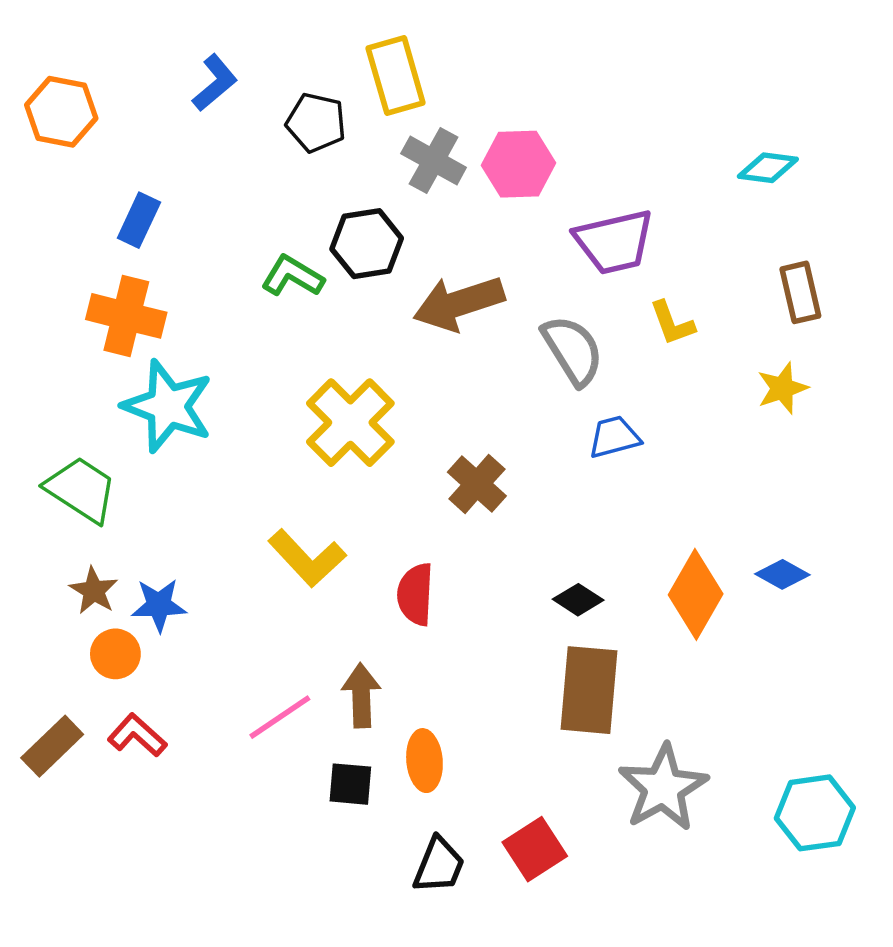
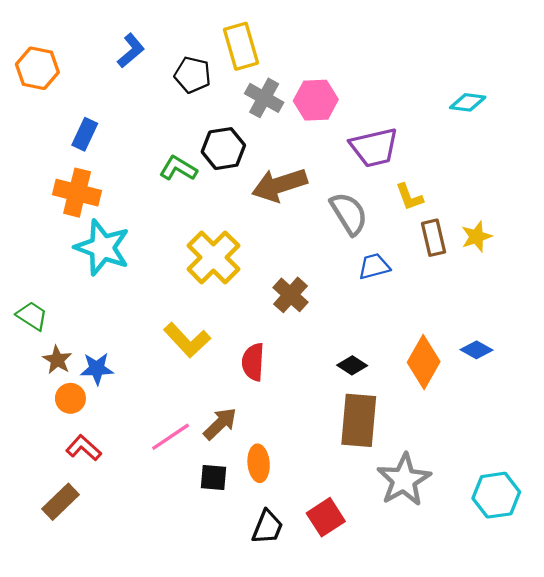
brown rectangle: (800, 292) -> (434, 238), moved
green trapezoid: (81, 489) -> (32, 316), moved, size x0.7
brown arrow: (361, 695) -> (220, 424), turned 48
brown rectangle: (52, 746) -> (61, 502), moved

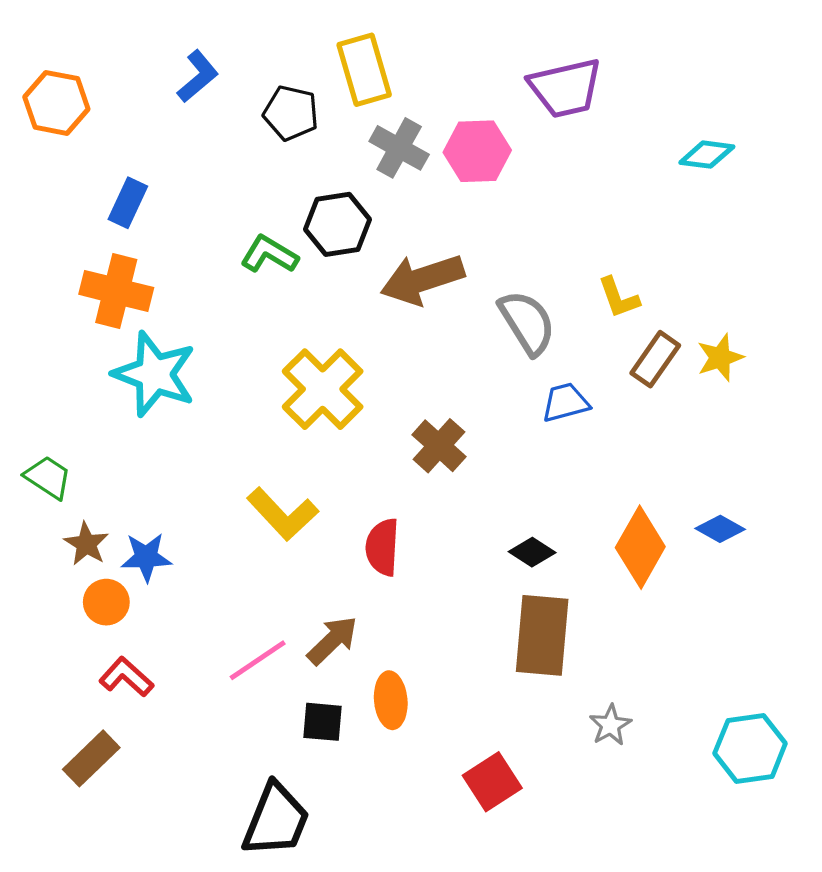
purple trapezoid: (374, 147) -> (565, 88), moved
brown rectangle: (434, 238) -> (655, 359), turned 48
gray star: (404, 480) -> (610, 725), size x0.5
black trapezoid: (267, 527) -> (276, 820), moved, size x1.4

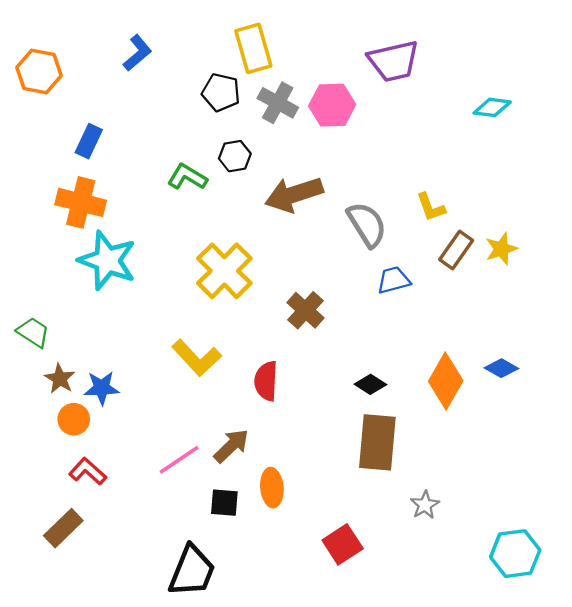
black pentagon: (291, 113) -> (221, 92), moved
black hexagon: (338, 224) -> (235, 156), size x0.7
cyan hexagon: (750, 748) -> (515, 554), moved

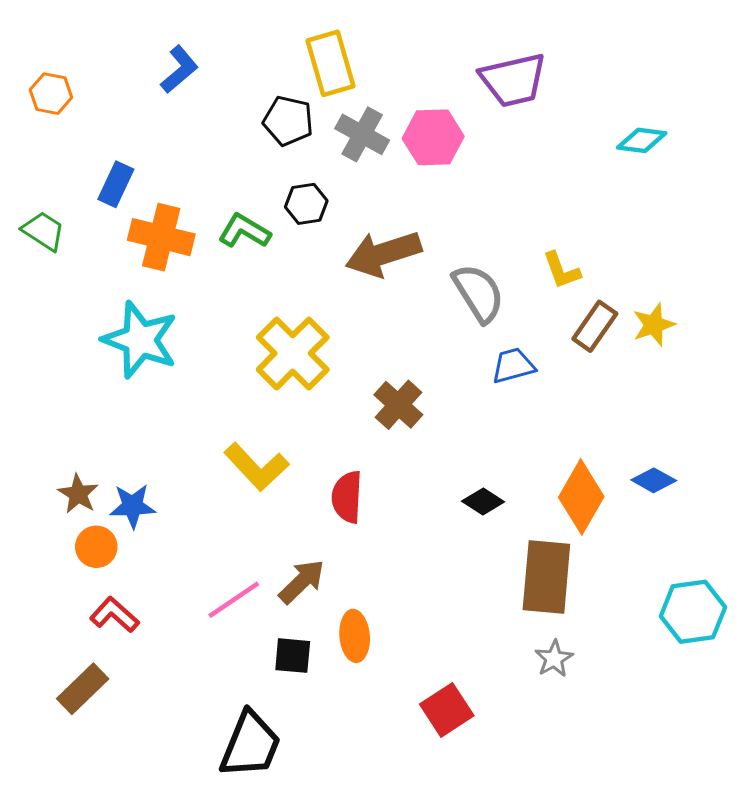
orange hexagon: (39, 72) -> (51, 94), size x0.7
orange cross: (81, 202) -> (161, 237), moved
green trapezoid: (33, 332) -> (43, 231), moved
brown rectangle: (377, 442) -> (546, 577), moved
cyan hexagon: (515, 554) -> (693, 612), moved

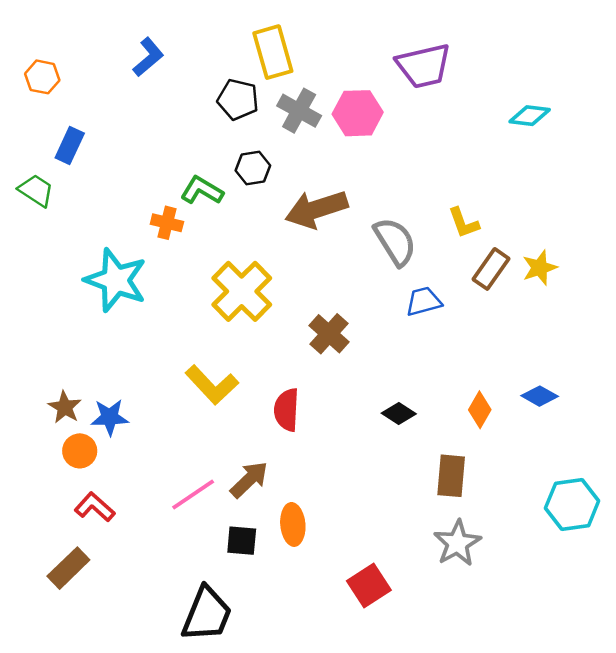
blue rectangle: (116, 184) -> (70, 146), moved
orange cross: (161, 237) -> (167, 223), moved, size x0.6
orange diamond: (581, 497) -> (480, 410), size x0.6
brown rectangle: (546, 577) -> (451, 476), size x0.7
gray star: (554, 659) -> (457, 543), size x1.5

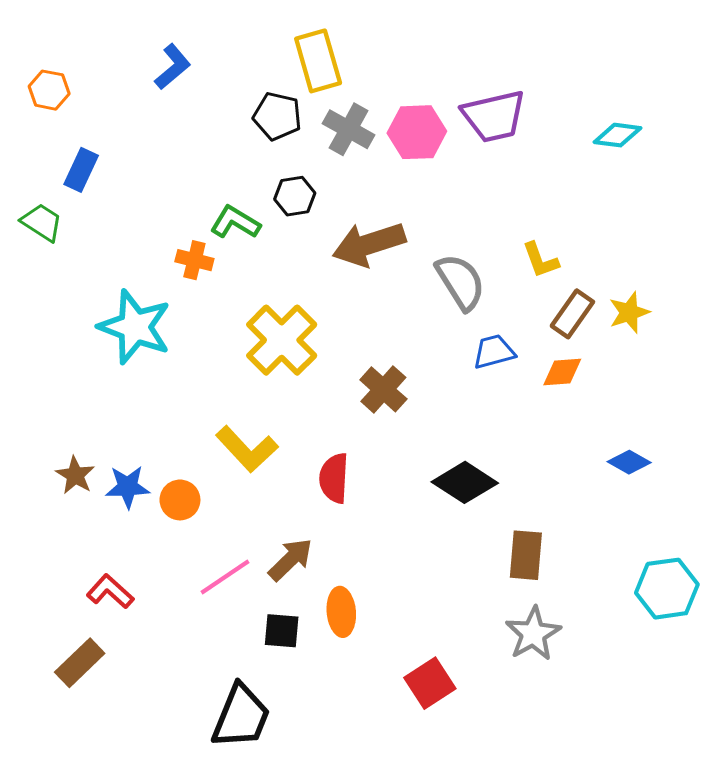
purple trapezoid: (424, 66) -> (494, 116), moved
orange diamond: (480, 410) -> (562, 372), moved, turned 56
black diamond: (399, 414) -> (465, 482), size x1.6
orange circle: (80, 451) -> (180, 500), moved

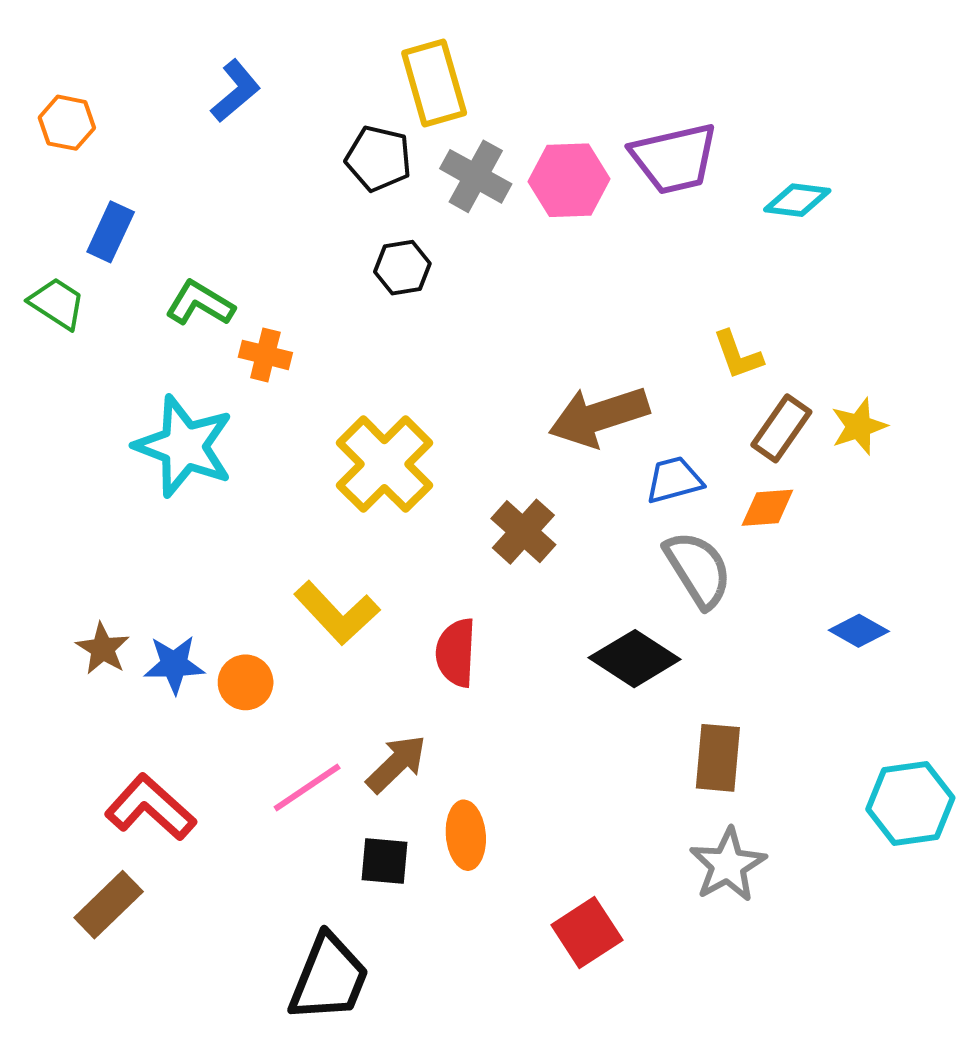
cyan diamond: (617, 135) -> (797, 200), moved
green L-shape: (235, 222) -> (200, 303), moved
brown arrow: (369, 244) -> (599, 416), moved
gray semicircle: (460, 282) -> (698, 569), moved
red L-shape: (110, 592) -> (150, 807), size x1.4

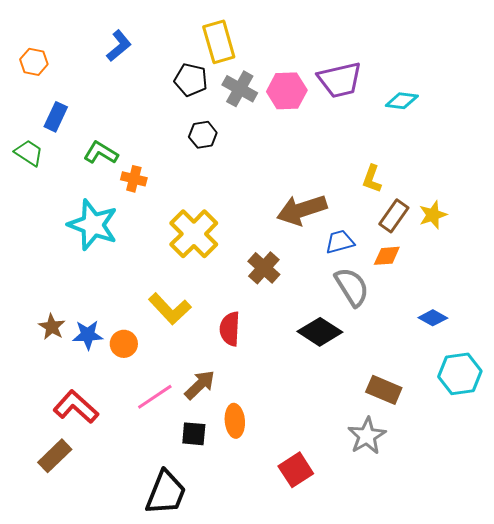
yellow L-shape: (738, 355) -> (372, 179), turned 40
brown rectangle: (718, 758) -> (384, 390), moved, turned -72
cyan hexagon: (910, 803) -> (460, 374), moved

